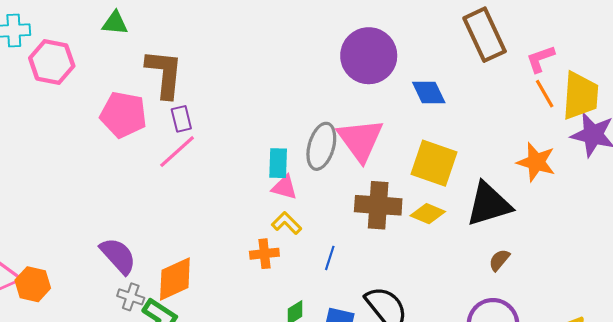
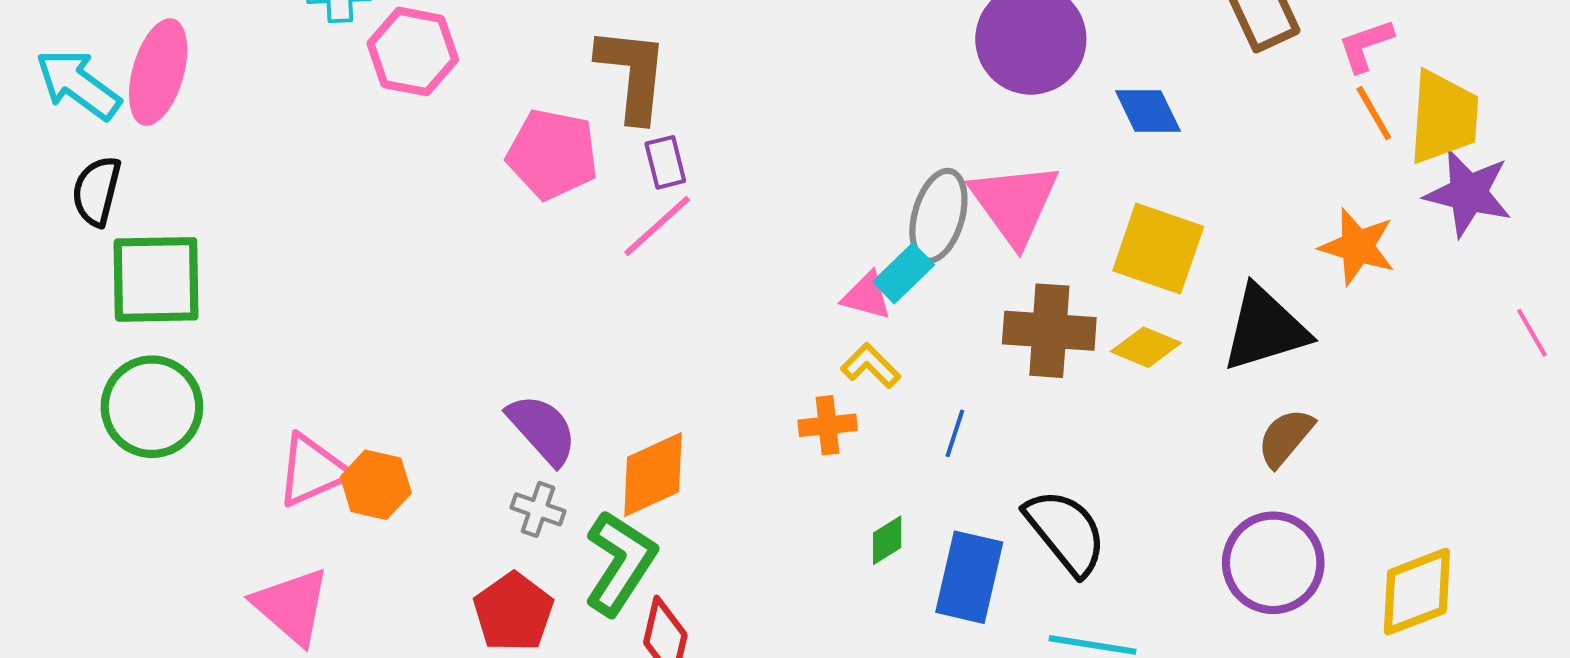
cyan rectangle: (278, 163) -> (904, 273), moved, turned 44
brown semicircle: (499, 260) -> (1285, 438), size x1.4
gray cross: (131, 297) -> (538, 509), moved

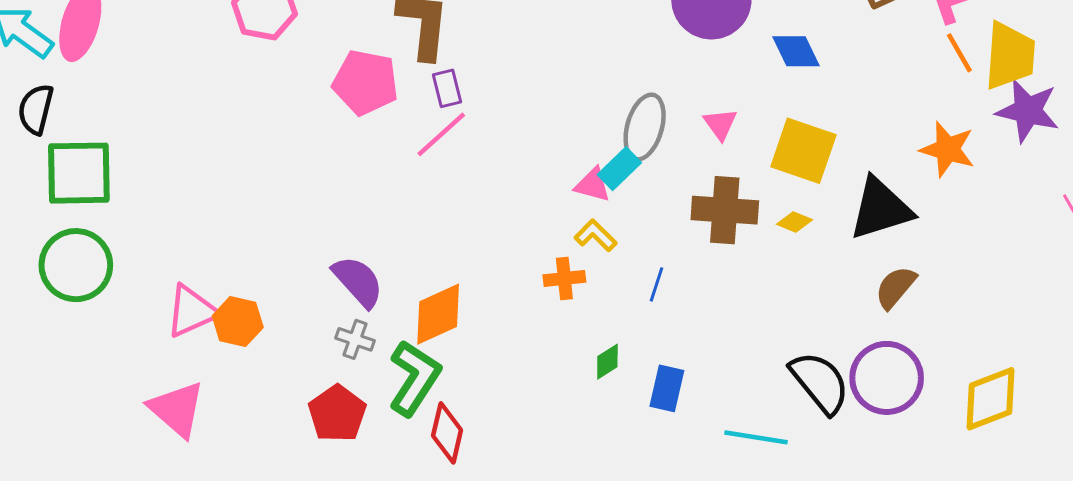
pink triangle: (1014, 203) -> (720, 124), moved, size x0.5
yellow diamond: (1146, 347) -> (795, 222), size x0.7
black semicircle: (1066, 532) -> (820, 382), moved
blue rectangle: (969, 577) -> (667, 388), size x0.7

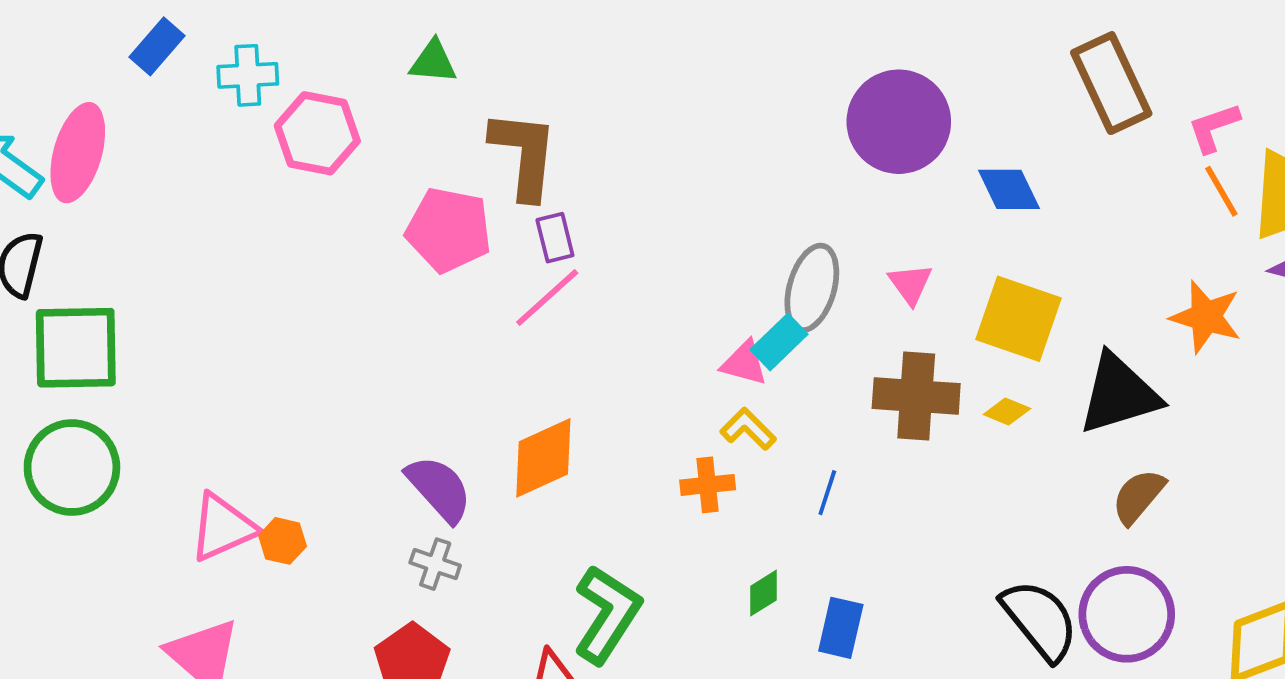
orange diamond: (438, 314) -> (543, 458), moved
orange hexagon: (238, 322) -> (283, 541), size x0.7
green L-shape: (414, 378) -> (607, 614), moved

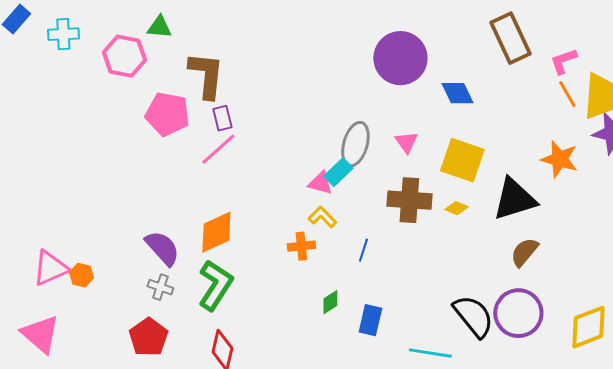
pink hexagon: (317, 133) -> (124, 56), moved
green L-shape: (607, 614) -> (215, 285), moved

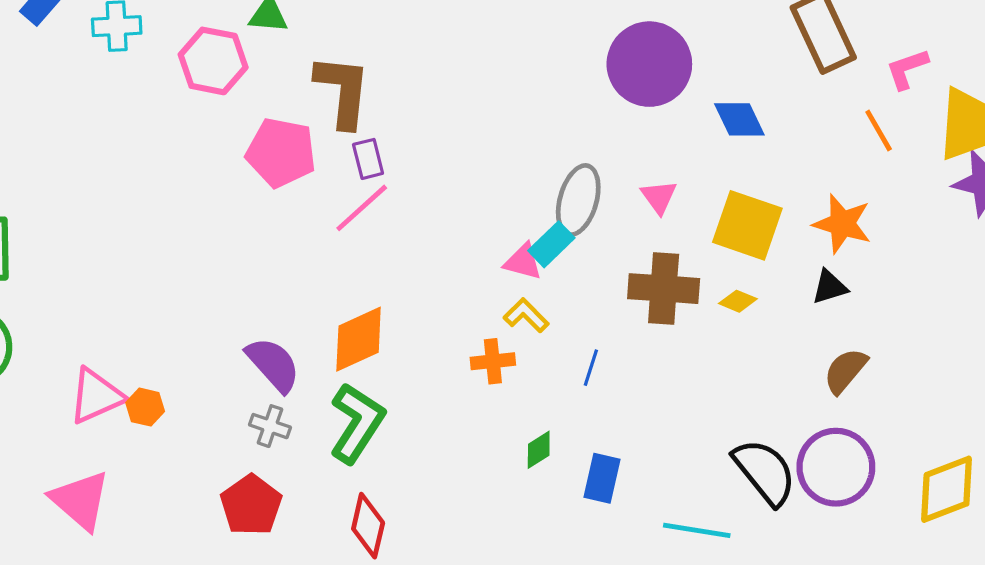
orange line: (567, 94) -> (879, 130), moved
orange star: (559, 159) -> (842, 224), moved
black triangle: (514, 199) -> (830, 287), size x0.5

